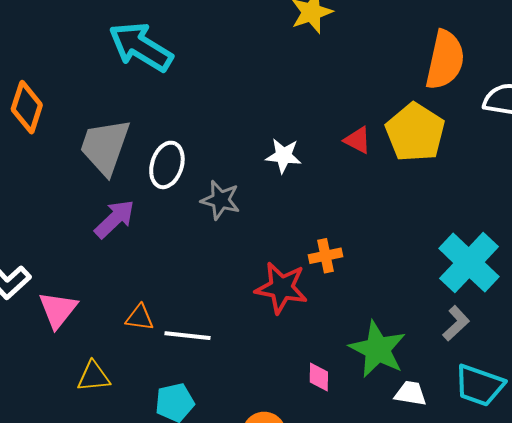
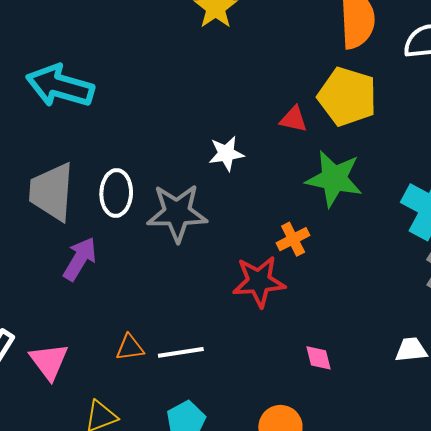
gray star: (220, 200) -> (177, 213), size x1.5
green star: (378, 349) -> (334, 179), moved

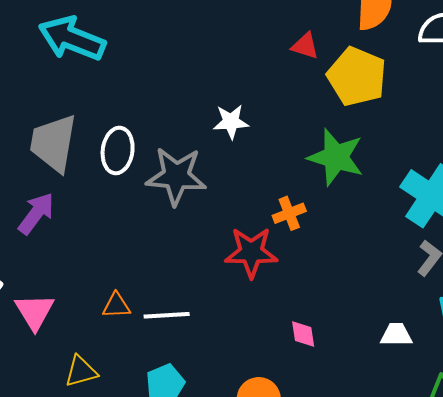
red triangle: (294, 119) -> (305, 46), moved
purple arrow: (80, 259) -> (36, 214), moved

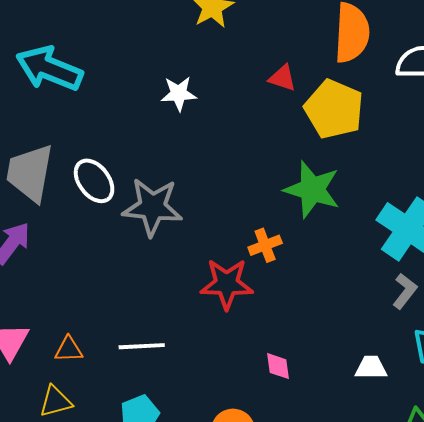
white star: (231, 122) -> (179, 94), moved
white ellipse: (118, 150) -> (94, 181), turned -45
orange triangle: (116, 306) -> (69, 349), moved

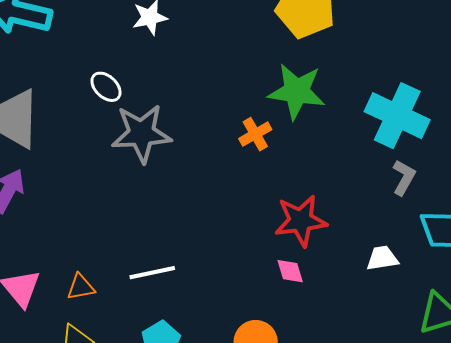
white ellipse: (94, 181) -> (106, 87), moved, size x0.7
orange cross: (265, 245) -> (255, 134), moved
red star: (227, 284) -> (301, 221), moved

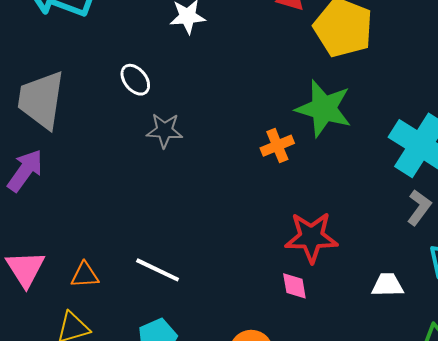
gray star: (141, 133) -> (165, 130), size x0.6
white line: (152, 273) -> (158, 270), turned 30

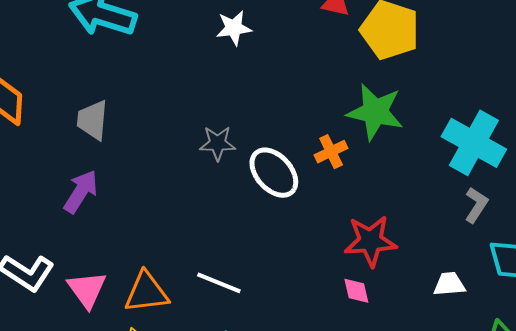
white ellipse: (135, 80) -> (274, 173), moved, size x1.6
gray trapezoid: (41, 100) -> (93, 120), size x0.7
orange triangle: (85, 275) -> (147, 292), size x1.6

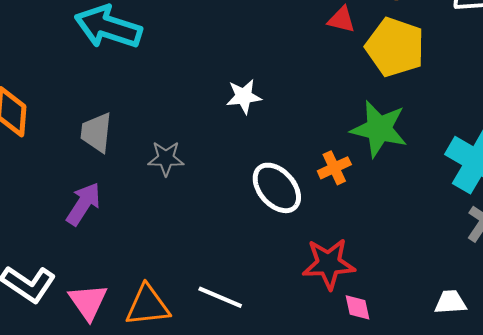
white star: (234, 28) -> (244, 96), moved
gray star: (218, 143) -> (166, 158), moved
red star: (370, 241) -> (329, 264), moved

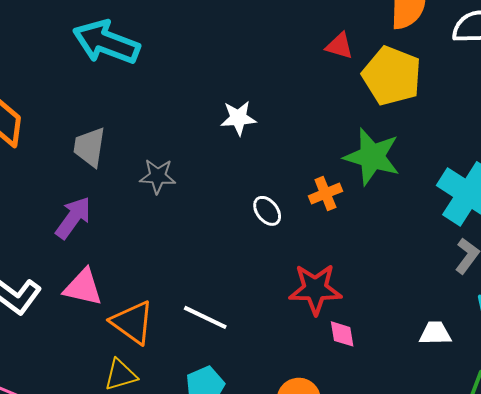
white ellipse: (277, 188) -> (267, 211), size x0.6
pink triangle: (88, 302) -> (83, 287), moved, turned -45
orange triangle: (148, 306) -> (132, 322), turned 39

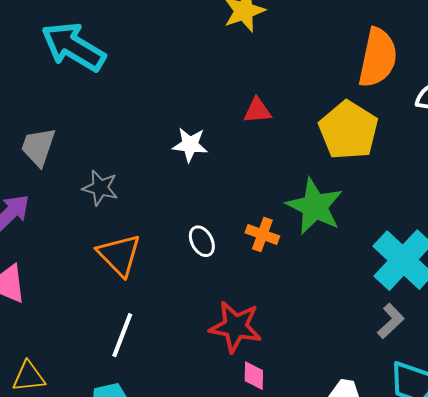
red triangle: (340, 46) -> (257, 111), moved, turned -32
orange cross: (325, 194) -> (262, 234), turned 32
white line: (205, 317) -> (122, 335), turned 75
orange triangle: (132, 322) -> (119, 255), moved

